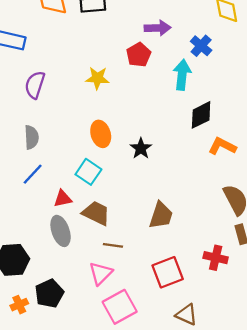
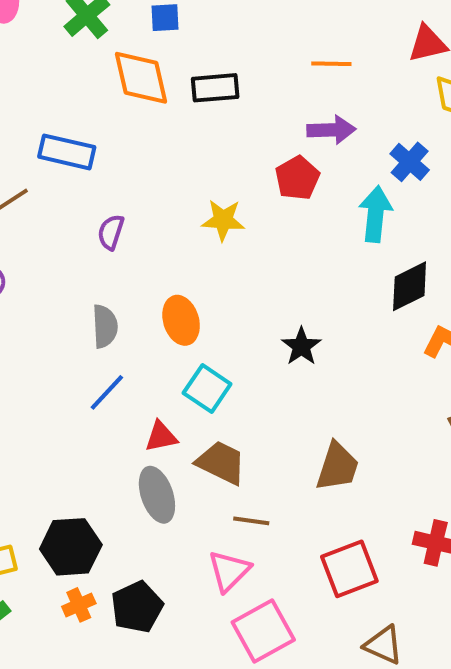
purple semicircle: (35, 85) -> (111, 232), size x0.7
orange ellipse: (101, 134) -> (181, 320), moved
orange cross: (19, 305) -> (79, 605), moved

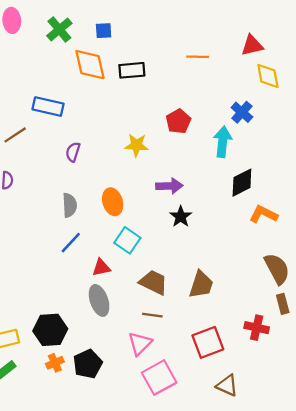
purple arrow: (331, 130) -> (169, 186), moved
brown trapezoid: (221, 463) -> (153, 282), moved

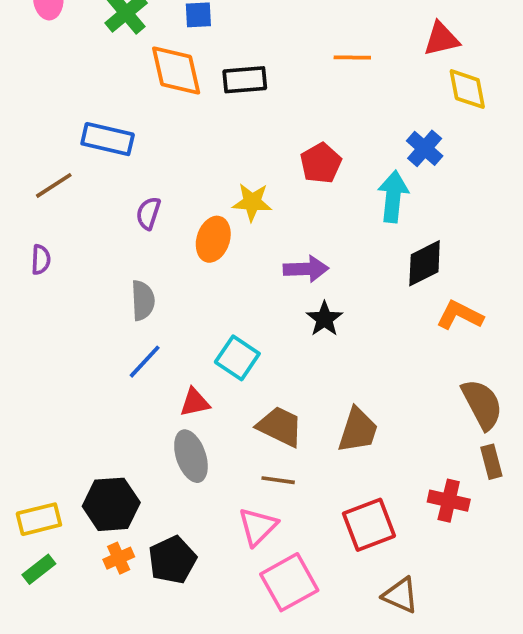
orange ellipse: (113, 202) -> (213, 239), moved, turned 35

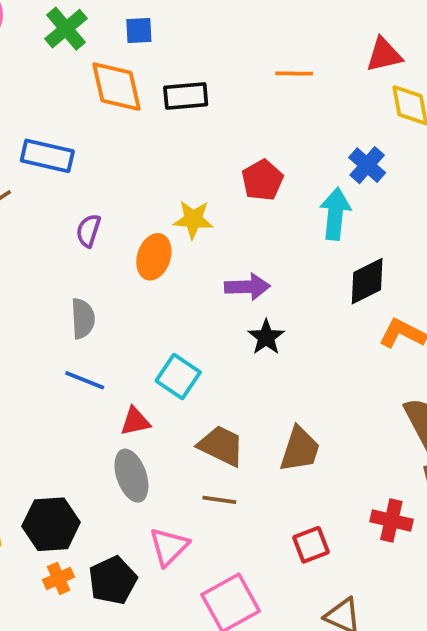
blue line: (145, 362) -> (85, 380), turned 69
red square: (369, 525) -> (311, 545), size x0.7
pink triangle: (258, 527) -> (169, 547), moved

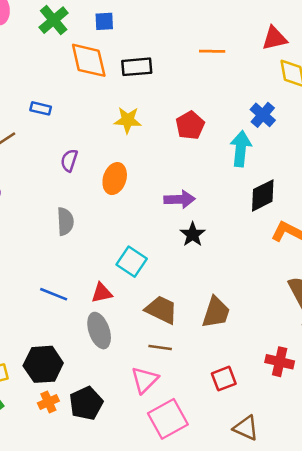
blue rectangle: (47, 156) -> (41, 108), size x0.6
yellow star: (193, 219) -> (128, 120), moved
blue line: (85, 380) -> (54, 294), moved
pink triangle: (169, 547) -> (145, 380), moved

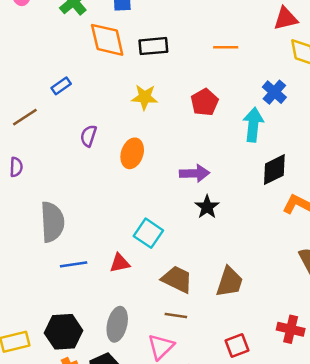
orange line: (212, 51) -> (226, 47), moved
blue rectangle: (41, 108) -> (61, 86), turned -48
gray semicircle: (65, 221) -> (52, 222), moved, size x1.5
blue line: (54, 294) -> (74, 264), turned -30
gray ellipse: (99, 331) -> (117, 324), moved, turned 32

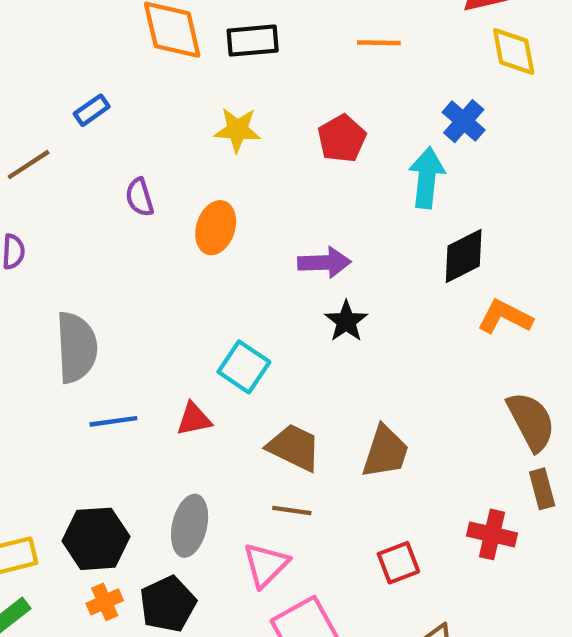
purple semicircle: (88, 136) -> (140, 197), turned -35

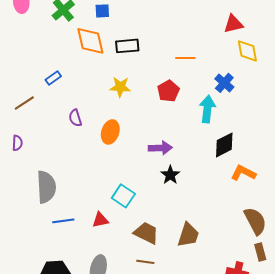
orange line: (379, 43) -> (185, 58), moved

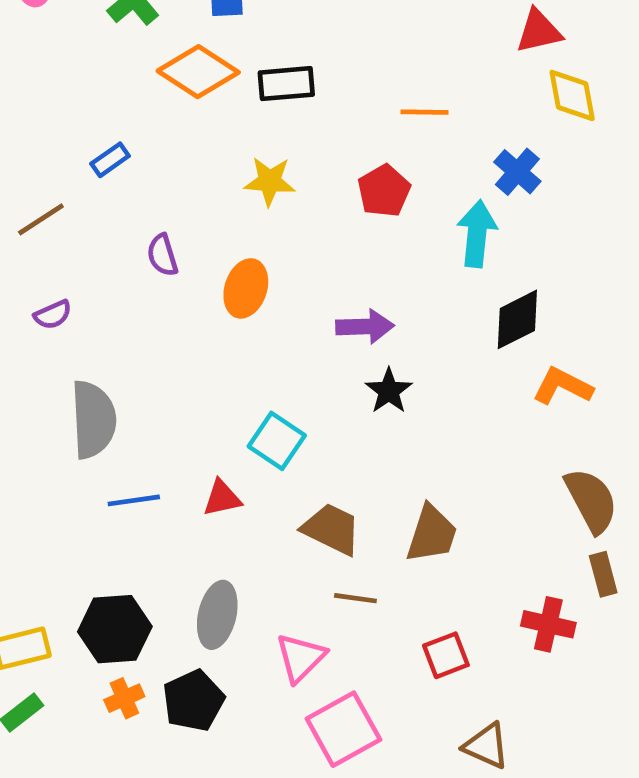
orange diamond: (90, 41) -> (198, 72), turned -44
purple semicircle: (17, 143) -> (53, 315), moved, turned 63
brown line: (145, 262) -> (355, 598), moved

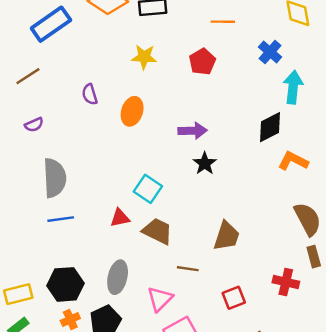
blue rectangle: (110, 160) -> (51, 24), moved, size x2.0
cyan arrow: (477, 234) -> (293, 87), moved
blue line: (134, 500) -> (61, 219), moved
brown trapezoid: (332, 529) -> (157, 231), moved

